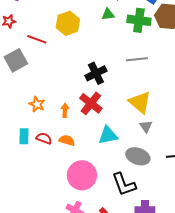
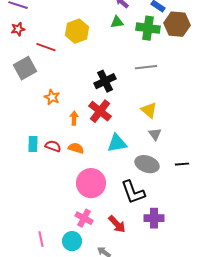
yellow triangle: (140, 102) -> (149, 110), size x0.7
orange star: (37, 104) -> (52, 97), moved

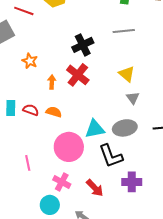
cyan triangle: (117, 143) -> (95, 129), moved
gray ellipse: (147, 164) -> (125, 128), turned -30
pink line: (41, 239) -> (28, 163), moved

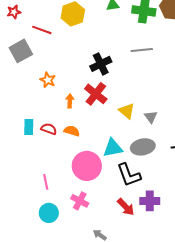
yellow triangle: (127, 74) -> (127, 111), moved
red arrow: (95, 188) -> (126, 207), moved
cyan circle: (50, 205) -> (49, 213), moved

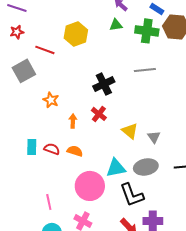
red cross: (96, 94) -> (99, 114), size x0.7

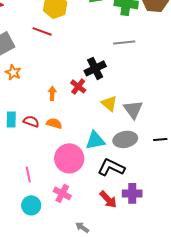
red line: (45, 50) -> (42, 31), moved
black cross: (104, 84) -> (95, 68), moved
orange star: (51, 100) -> (13, 72), moved
gray triangle: (154, 137) -> (133, 109), size x1.5
black L-shape: (132, 195) -> (111, 167), turned 136

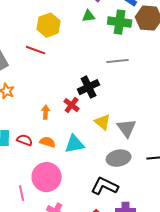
cyan triangle: (95, 140) -> (75, 144), moved
pink circle: (69, 158) -> (47, 177), moved

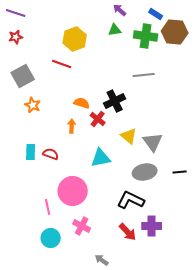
orange semicircle: (48, 142) -> (82, 103), moved

